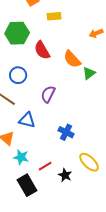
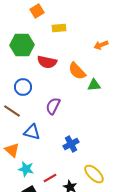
red semicircle: (42, 50) -> (47, 62), turned -48
green triangle: (89, 73) -> (94, 85), turned 32
blue cross: (66, 132) -> (71, 144), turned 35

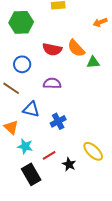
red semicircle: (47, 62) -> (52, 49), moved
purple semicircle: (53, 106) -> (52, 83), turned 66
blue cross: (71, 144) -> (58, 121), moved

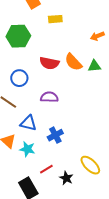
green triangle: (93, 62) -> (94, 66), moved
cyan star: (25, 146) -> (27, 149), moved

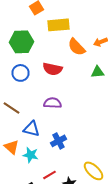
yellow rectangle: (55, 19) -> (58, 25), size x1.5
orange semicircle: (73, 62) -> (76, 47), moved
blue circle: (19, 78) -> (20, 73), moved

